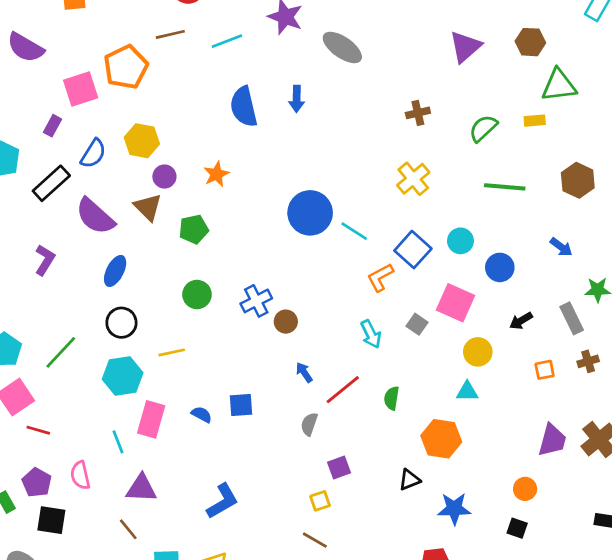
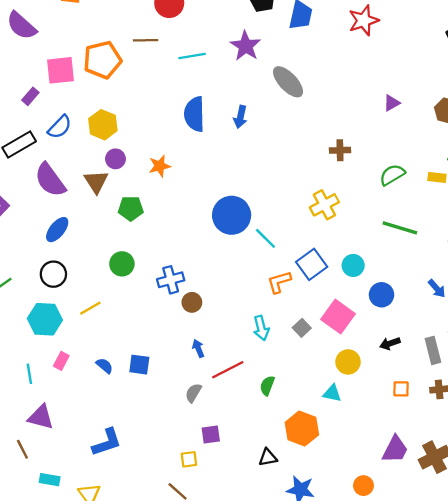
purple triangle: (465, 47) -> (392, 103), size x0.6
yellow line: (172, 352) -> (90, 308), turned -30
pink rectangle: (151, 419) -> (61, 361), size x0.6

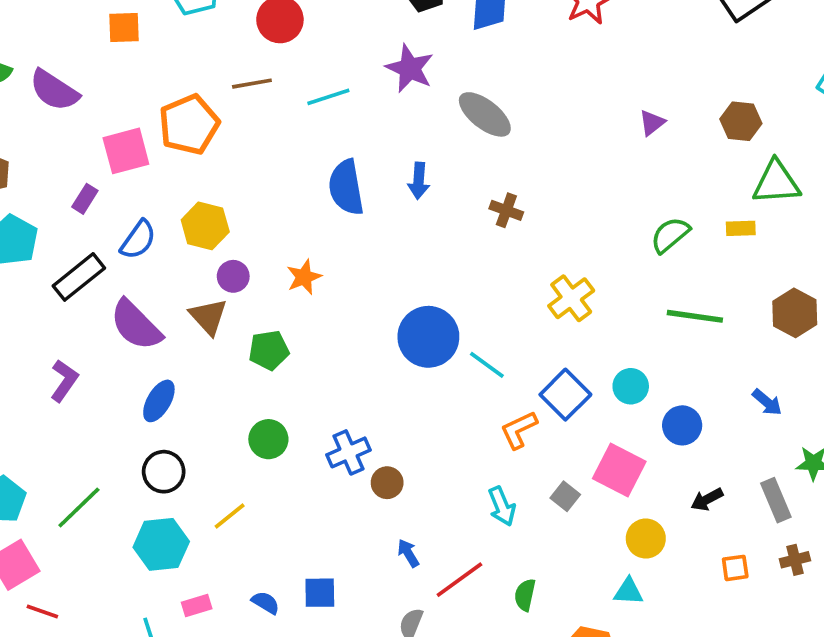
brown cross: (340, 150) -> (506, 210), moved, turned 30
pink rectangle: (61, 361) -> (197, 605), turned 54

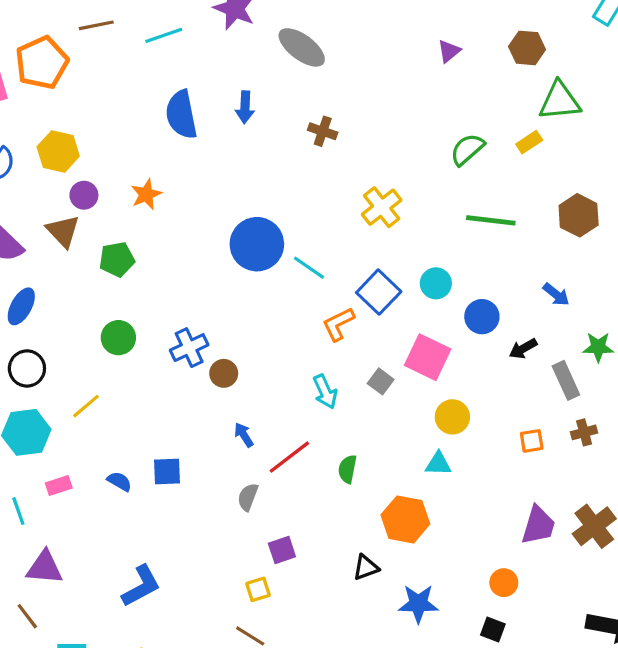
yellow rectangle: (741, 228) -> (529, 142), turned -30
black arrow: (707, 499) -> (523, 349), moved

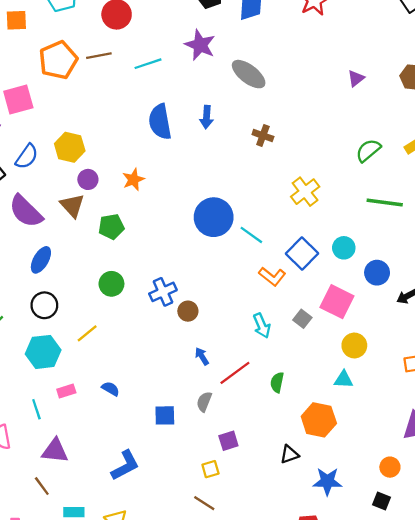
orange pentagon: (42, 63) -> (58, 60), moved
orange L-shape: (338, 324) -> (272, 276), turned -116
blue square: (167, 472) -> (165, 415), moved

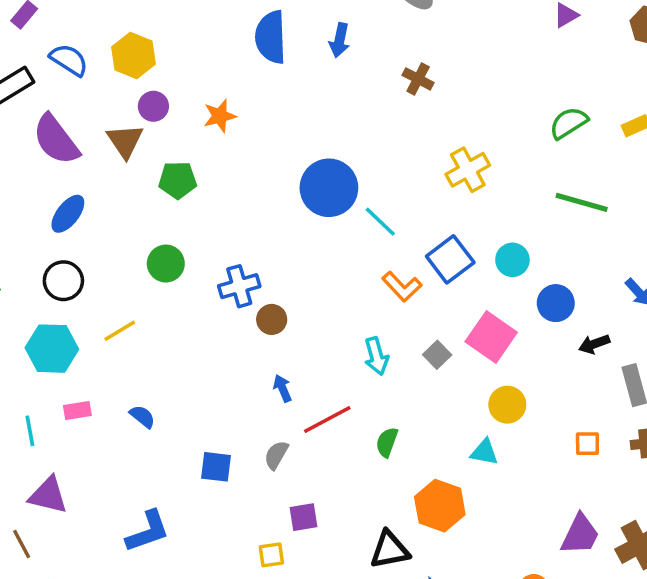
blue semicircle: (27, 156) -> (69, 60), turned -100
black triangle: (289, 454) -> (390, 550), size x1.4

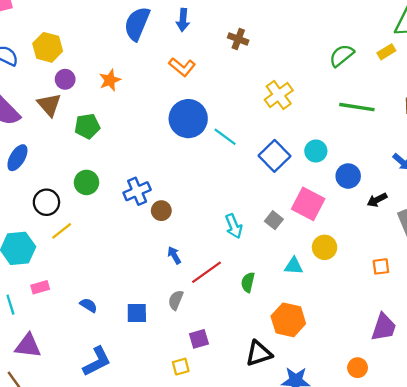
blue semicircle: (271, 37) -> (137, 24), turned 32
black circle: (63, 281) -> (46, 202), moved
orange L-shape: (402, 286) -> (182, 67), moved
blue semicircle: (142, 417) -> (88, 305), moved
cyan triangle: (484, 452) -> (294, 266), moved

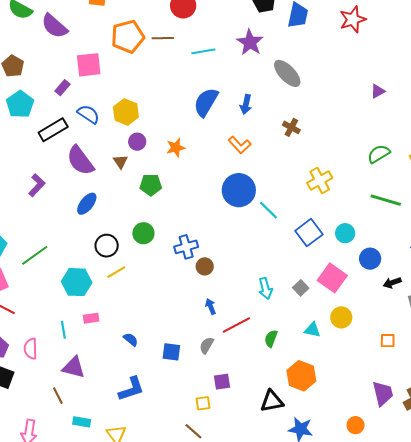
brown triangle: (49, 105) -> (120, 162), size x0.7
purple trapezoid: (384, 327) -> (383, 393), turned -40

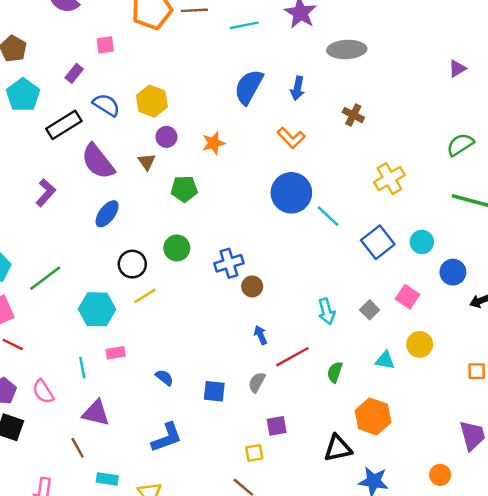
pink square: (89, 65) -> (105, 45), size x0.6
gray ellipse: (287, 73) -> (347, 50), turned -48
pink square: (332, 278) -> (408, 297), size x0.7
pink semicircle: (31, 349) -> (43, 392), turned -30

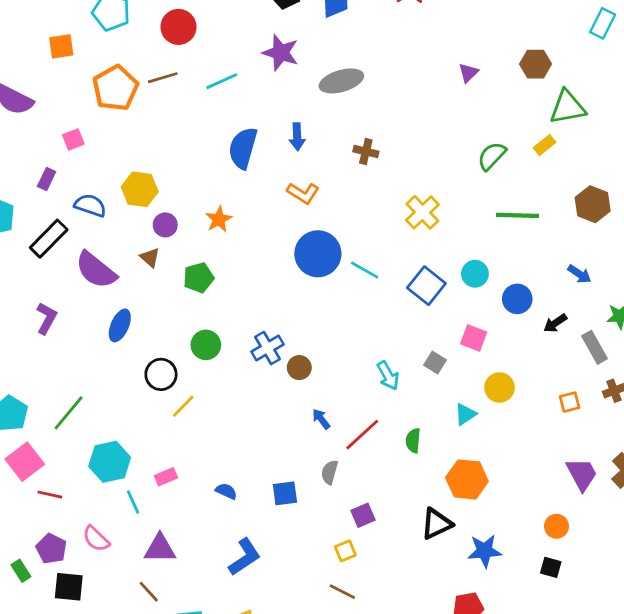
cyan hexagon: (97, 309) -> (110, 462), moved
cyan triangle: (385, 360) -> (465, 414), turned -30

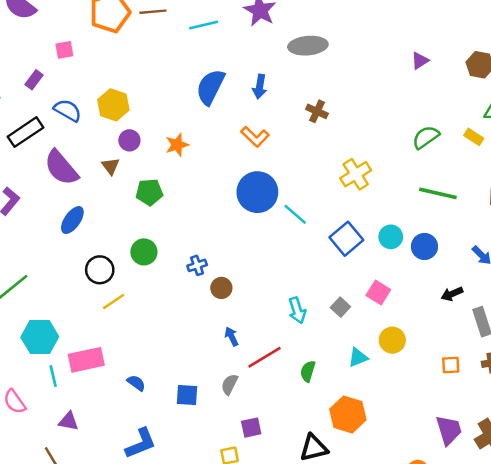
yellow rectangle: (545, 145) -> (474, 137), turned 60
blue circle: (517, 299) -> (424, 246), moved
blue cross: (267, 348) -> (197, 265), size x0.7
pink rectangle: (166, 477) -> (86, 360), size x1.8
purple triangle: (160, 549) -> (69, 421), size x0.7

